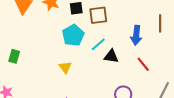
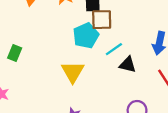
brown square: (98, 15) -> (102, 20), moved
yellow triangle: (65, 67) -> (73, 72), size x1.5

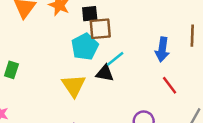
black triangle: (128, 65) -> (105, 73), moved

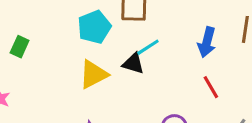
cyan pentagon: (85, 47) -> (94, 27), moved
yellow triangle: (74, 86) -> (93, 74), turned 30

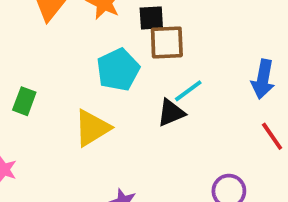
black triangle: (133, 63) -> (171, 113), turned -35
yellow triangle: (93, 74) -> (92, 128), moved

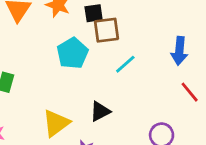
black triangle: (171, 113) -> (100, 111), moved
yellow triangle: (92, 128) -> (56, 123), moved

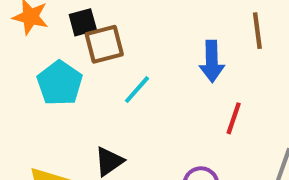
red line: (190, 92) -> (234, 118), turned 65

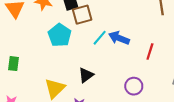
blue arrow: (212, 61) -> (119, 38), moved, turned 114

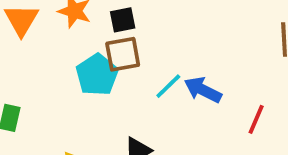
brown square: (82, 15) -> (123, 54), moved

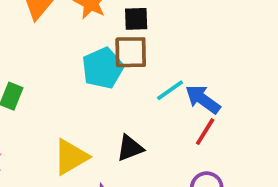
red line: (256, 119) -> (205, 132), moved

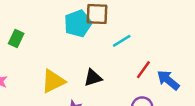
blue arrow: (203, 99) -> (168, 80), moved

